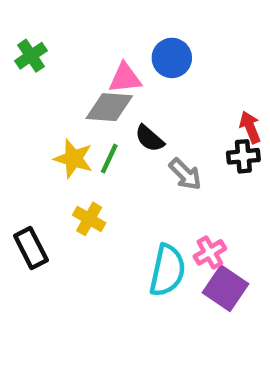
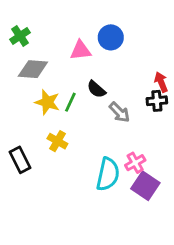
gray diamond: (109, 107) -> (33, 69), moved

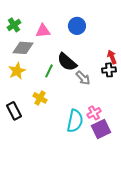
pink triangle: (80, 50) -> (43, 31), moved
black semicircle: (96, 89) -> (67, 62), size x1.5
yellow star: (47, 102) -> (17, 71), moved, turned 30
purple square: (145, 186) -> (101, 129), turned 30

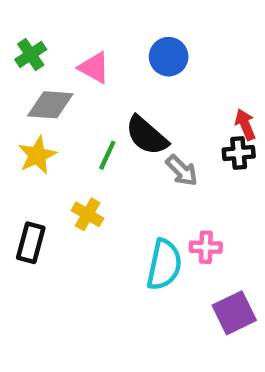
pink triangle: (43, 31) -> (94, 68), turned 35
black rectangle: (14, 111) -> (31, 243), turned 42
pink cross: (94, 113) -> (206, 247), turned 32
purple square: (101, 129) -> (234, 313), moved

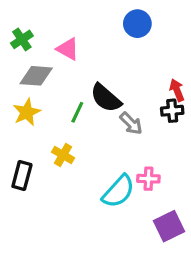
blue circle: (169, 57) -> (137, 24), moved
cyan semicircle: (164, 265) -> (118, 191), turned 30

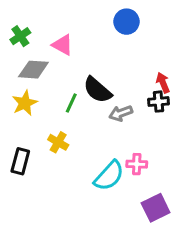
gray arrow: (131, 123) -> (121, 113), turned 115

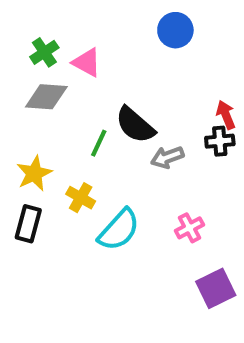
green cross: (20, 36) -> (44, 52), moved
yellow star: (25, 103) -> (34, 173), moved
pink cross: (137, 164) -> (190, 228), turned -30
cyan semicircle: (109, 176) -> (119, 230), moved

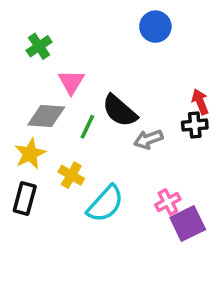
pink triangle: (87, 62) -> (71, 82), moved, turned 32
gray diamond: (46, 97) -> (46, 116), moved
purple square: (216, 288) -> (188, 223), moved

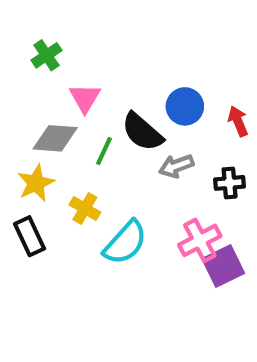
blue circle: (155, 27) -> (185, 106), moved
black cross: (195, 125) -> (230, 183), moved
black rectangle: (25, 198) -> (30, 236), turned -40
pink cross: (168, 202) -> (200, 240), size x1.4

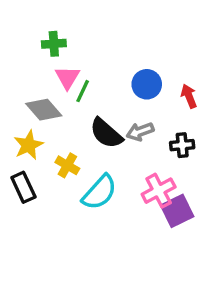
green cross: (47, 55) -> (54, 44), moved, turned 30
black semicircle: (142, 132) -> (106, 133), moved
gray diamond: (55, 138) -> (44, 110), turned 45
green line: (104, 151) -> (83, 91), moved

